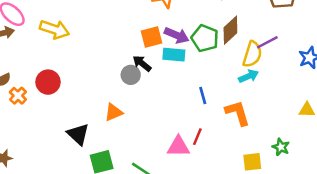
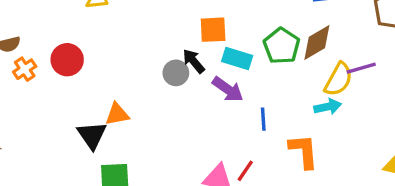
purple arrow: (177, 35) -> (228, 89), moved
orange triangle: (114, 112) -> (117, 114), moved

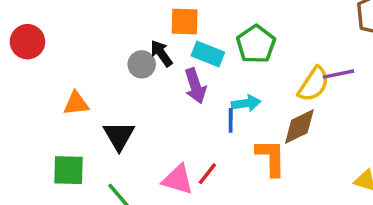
brown diamond: (317, 42) -> (299, 127), moved
purple arrow: (228, 89) -> (195, 86), turned 32
cyan arrow: (328, 107) -> (246, 103), moved
black triangle: (92, 135) -> (119, 136), moved

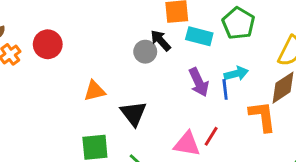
purple arrow: (195, 86) -> (199, 82), moved

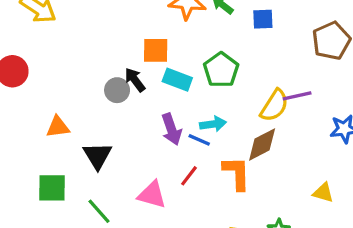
blue line: (225, 89) -> (199, 140), turned -66
red line: (211, 136) -> (189, 176), moved

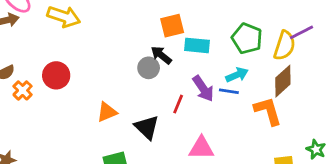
green pentagon: (221, 70) -> (247, 38), moved
red line: (189, 176) -> (178, 104), moved

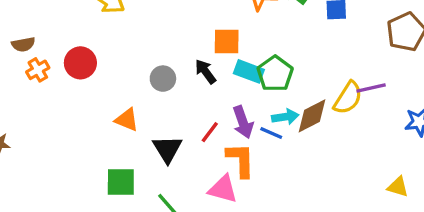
green pentagon: (247, 38) -> (275, 74), moved
gray circle: (149, 68) -> (163, 79), moved
brown diamond: (283, 81) -> (312, 116), moved
orange L-shape: (268, 111) -> (241, 160), moved
orange triangle: (107, 112) -> (127, 120), turned 30

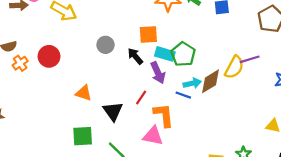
gray circle: (163, 79) -> (105, 45), moved
purple arrow: (243, 122) -> (158, 73), moved

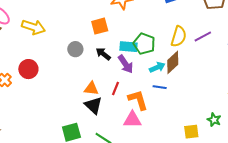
orange square: (148, 34) -> (100, 26), moved
yellow semicircle: (234, 67) -> (179, 36), moved
orange triangle: (84, 93) -> (91, 89), moved
blue line: (183, 95) -> (160, 87), moved

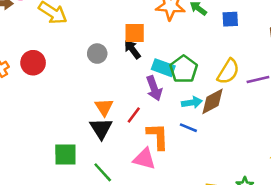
black arrow: (103, 54) -> (132, 49), moved
orange triangle: (91, 89) -> (104, 107), turned 35

